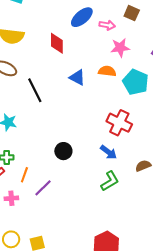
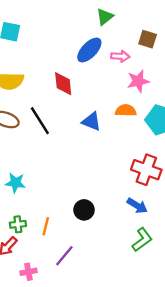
black line: (35, 90) -> (40, 121), moved
orange line: (24, 175) -> (46, 226), moved

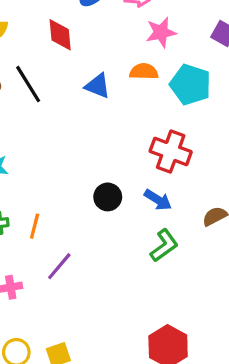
black circle: (84, 210) -> (108, 197), moved

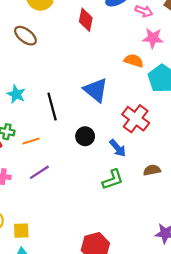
black line: (28, 84) -> (52, 107), moved
blue triangle: (98, 86) -> (96, 90), moved, size x1.4
orange line: (35, 226) -> (31, 141), turned 42

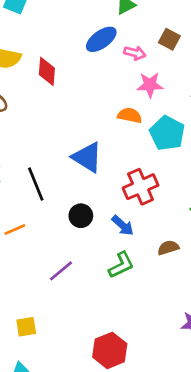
red diamond: (86, 20) -> (47, 71), moved
red cross: (136, 119) -> (141, 187), turned 36
purple line: (39, 172) -> (61, 271), moved
yellow square: (21, 231) -> (26, 327), moved

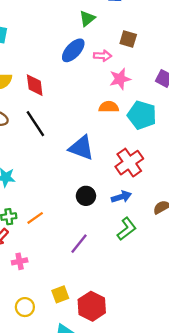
black line: (36, 184) -> (35, 124), moved
blue arrow: (123, 226) -> (121, 197), turned -48
red hexagon: (110, 350) -> (92, 306), moved

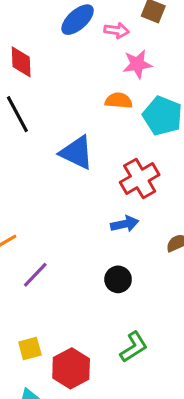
black circle: (86, 196) -> (118, 279), moved
green L-shape: (127, 229) -> (134, 347), moved
purple line: (79, 244) -> (35, 275), moved

